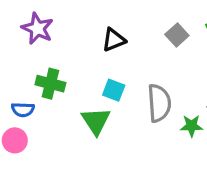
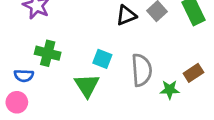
black triangle: (114, 40) -> (126, 15), moved

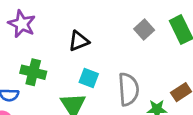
black triangle: (126, 15) -> (79, 41), moved

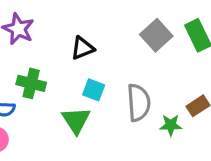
gray square: (144, 30) -> (156, 35), size x1.4

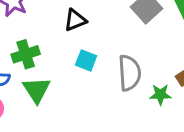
green cross: (31, 83) -> (26, 54), turned -32
green triangle: (76, 120) -> (36, 90), moved

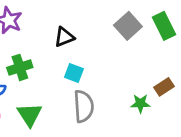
gray semicircle: (129, 73) -> (84, 106), moved
green triangle: (36, 90) -> (30, 115), moved

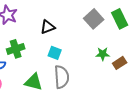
green star: (140, 104) -> (103, 54), moved
green triangle: (30, 115) -> (34, 82), moved, turned -42

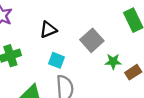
gray square: (94, 19) -> (92, 40), moved

